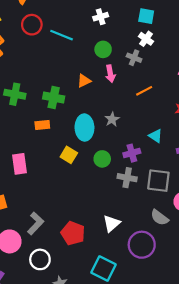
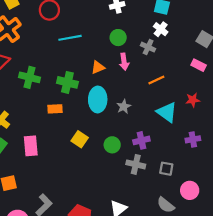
cyan line: (62, 35) -> (70, 38), moved, turned -35
cyan ellipse: (84, 128) -> (98, 99), moved
cyan triangle: (156, 136) -> (167, 112), moved, size x1.5
gray square: (158, 181) -> (166, 169), size x0.6

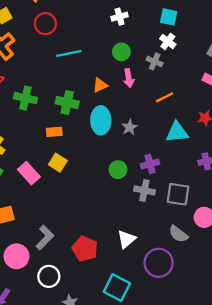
cyan triangle: (167, 112) -> (177, 132), turned -40
yellow square: (80, 139) -> (58, 163), moved
pink rectangle: (31, 146) -> (29, 173), turned -36
gray square: (166, 169) -> (178, 194), size x1.5

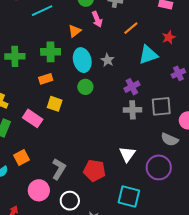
green circle: (118, 170) -> (85, 87), moved

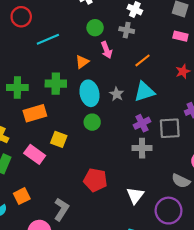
cyan triangle: (148, 55) -> (144, 92), moved
orange rectangle: (46, 79) -> (35, 113), moved, size x1.5
gray square: (161, 106) -> (170, 128), moved
red pentagon: (94, 170) -> (95, 180), moved

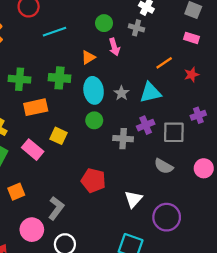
orange line: (143, 60) -> (164, 63), moved
gray cross: (142, 148) -> (123, 139), moved
gray semicircle: (181, 181) -> (164, 166), moved

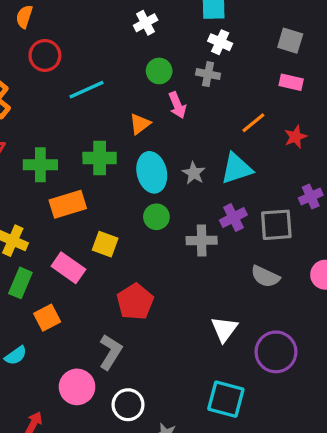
red pentagon: (93, 180) -> (135, 302), moved, turned 30
orange square: (16, 192) -> (47, 318), moved

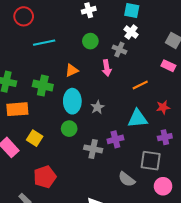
pink arrow: (177, 105) -> (107, 68), moved
red star: (296, 137) -> (163, 107), moved
cyan triangle: (237, 169) -> (138, 119), moved
gray square: (276, 225) -> (151, 161), moved

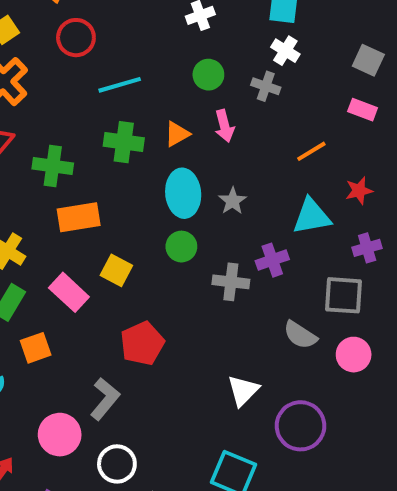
pink arrow: (107, 68) -> (224, 126), moved
green cross: (43, 86) -> (124, 142), moved
pink circle: (163, 186) -> (354, 355), moved

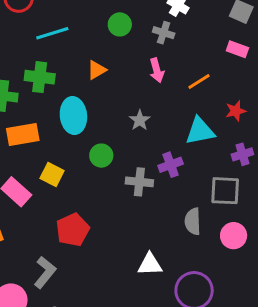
pink arrow: (224, 126) -> (157, 70), moved
green cross: (124, 142) -> (40, 77), moved
cyan ellipse: (183, 193) -> (73, 116), moved
gray semicircle: (300, 335) -> (193, 221), turned 56
white triangle: (243, 390) -> (150, 264), turned 44

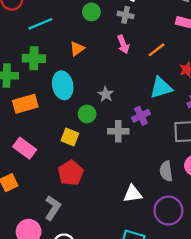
gray star: (140, 120) -> (106, 94), moved
yellow square: (52, 175) -> (70, 137), moved
gray semicircle: (193, 221) -> (166, 171), moved

